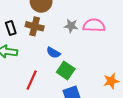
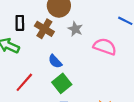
gray star: (71, 26) -> (75, 29), moved

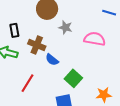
brown cross: (44, 29) -> (37, 45), moved
green square: (62, 83) -> (73, 78), moved

